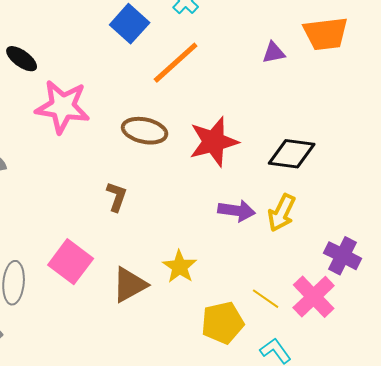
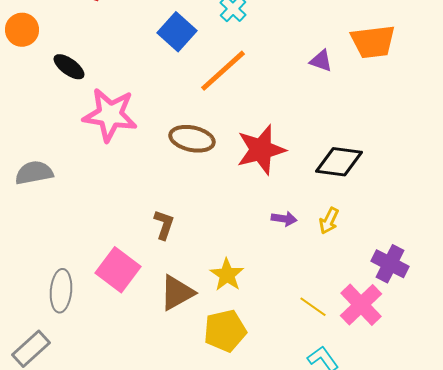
purple triangle: (274, 53) -> (321, 61), turned 30
brown L-shape: (117, 197) -> (164, 225), moved
purple arrow: (237, 211) -> (284, 219), size x0.7
yellow arrow: (282, 213) -> (329, 221), size x0.7
yellow pentagon: (223, 323) -> (225, 331), moved

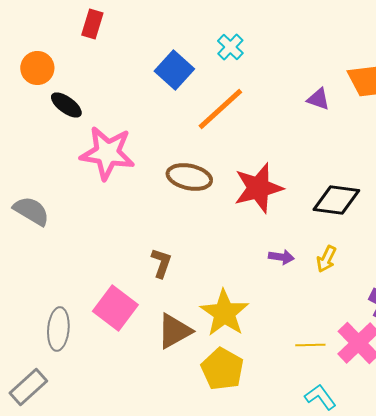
orange circle: (22, 30) -> (37, 68), moved
gray semicircle: (34, 173) -> (31, 211), turned 42
yellow star: (227, 275) -> (224, 313), size x1.4
yellow line: (313, 307) -> (310, 345), turned -36
yellow pentagon: (225, 331) -> (222, 369), turned -30

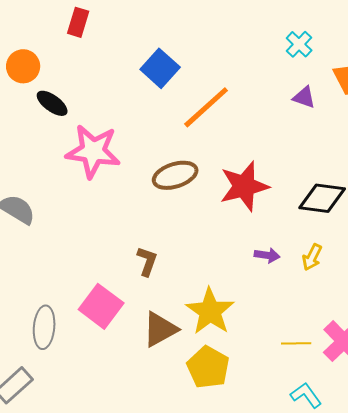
cyan cross: (230, 47) -> (299, 44), moved
brown ellipse: (189, 177) -> (175, 175), turned -30

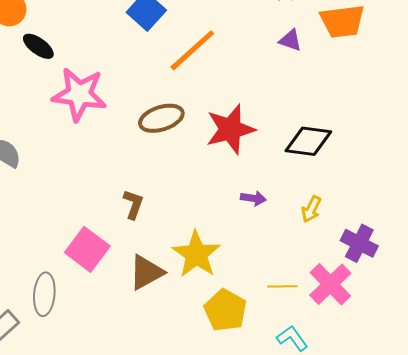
yellow arrow: (312, 257) -> (311, 209), moved
gray ellipse: (44, 327) -> (44, 294), moved
yellow pentagon: (208, 367) -> (225, 310), moved

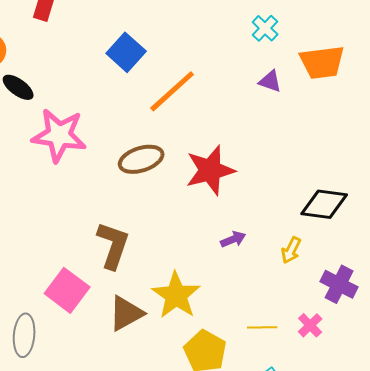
black diamond: (308, 141) -> (324, 204), moved
purple arrow: (253, 198) -> (233, 239), turned -30
brown L-shape: (133, 204) -> (113, 245), size x1.6
pink cross: (330, 284) -> (310, 325), size x0.6

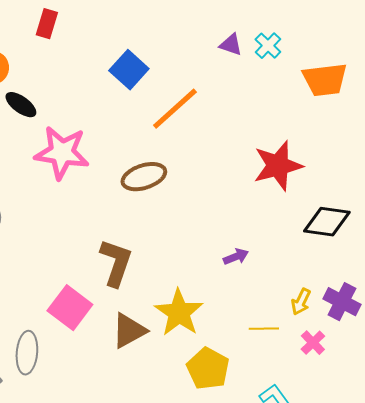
purple triangle: (270, 81) -> (231, 45), moved
red star: (210, 170) -> (278, 166), moved
yellow arrow: (291, 250) -> (301, 302), moved
yellow line: (262, 327) -> (264, 329), moved

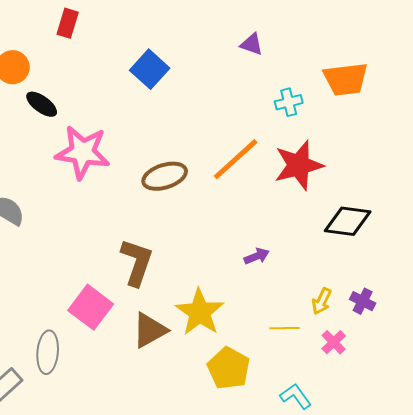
cyan cross: (268, 46) -> (289, 102), moved, turned 32
orange line: (175, 109) -> (236, 159), moved
purple cross: (342, 302) -> (363, 301), size x0.7

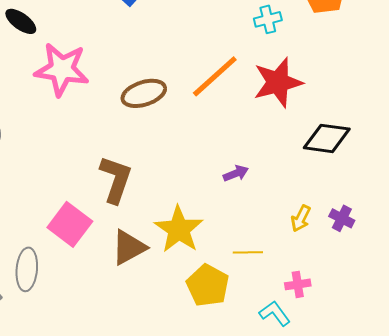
yellow line: (285, 328) -> (248, 252), moved
pink cross: (334, 342) -> (298, 284), moved, turned 35

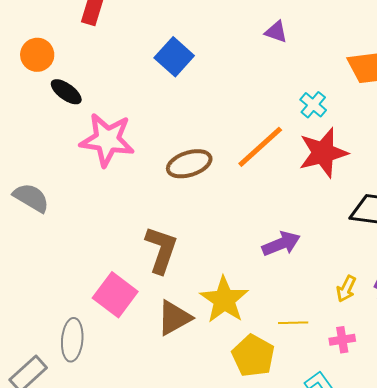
cyan cross: (268, 19) -> (313, 105), moved, turned -36
purple arrow: (236, 173) -> (281, 244), size x1.5
pink cross: (298, 284) -> (342, 340), moved

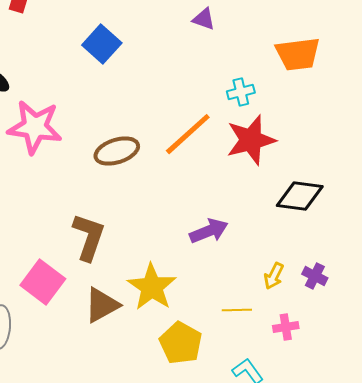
cyan cross: (313, 105) -> (241, 92), turned 36
yellow line: (293, 323) -> (237, 310), moved
pink cross: (342, 340) -> (286, 327), moved

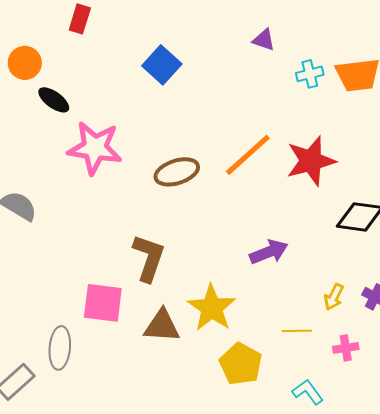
cyan cross: (241, 92) -> (310, 74), moved
pink square: (43, 282) -> (103, 303), turned -30
brown triangle: (102, 305) -> (162, 326), turned 33

